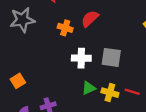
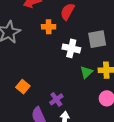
white cross: (81, 58) -> (71, 48), turned 30

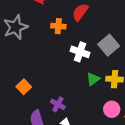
gray square: (97, 39) -> (109, 45), turned -36
purple cross: (56, 99) -> (58, 104), turned -32

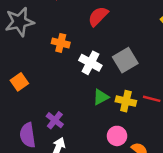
orange cross: (58, 26) -> (61, 43), moved
orange square: (24, 87) -> (19, 82), moved

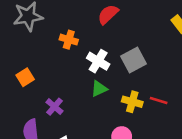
green triangle: (101, 97) -> (99, 89), moved
purple cross: (55, 120) -> (55, 107), moved

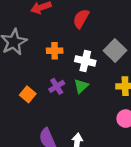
green triangle: (99, 89) -> (81, 86), moved
purple cross: (55, 107) -> (57, 86), moved, turned 35

